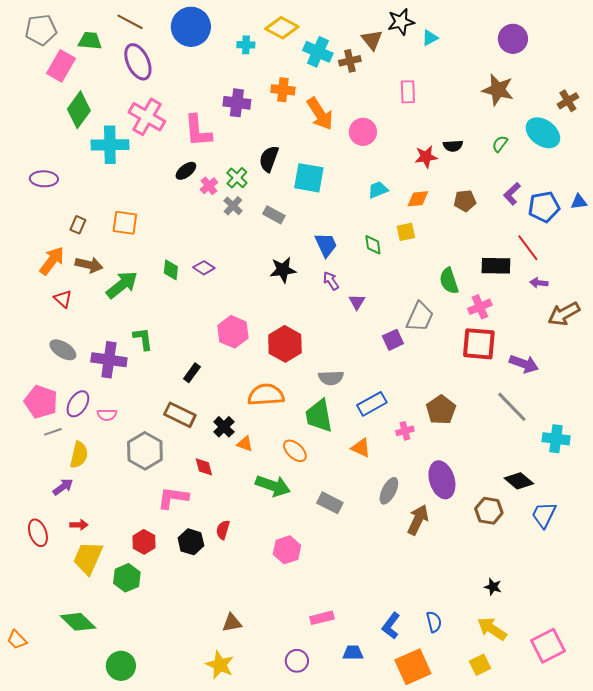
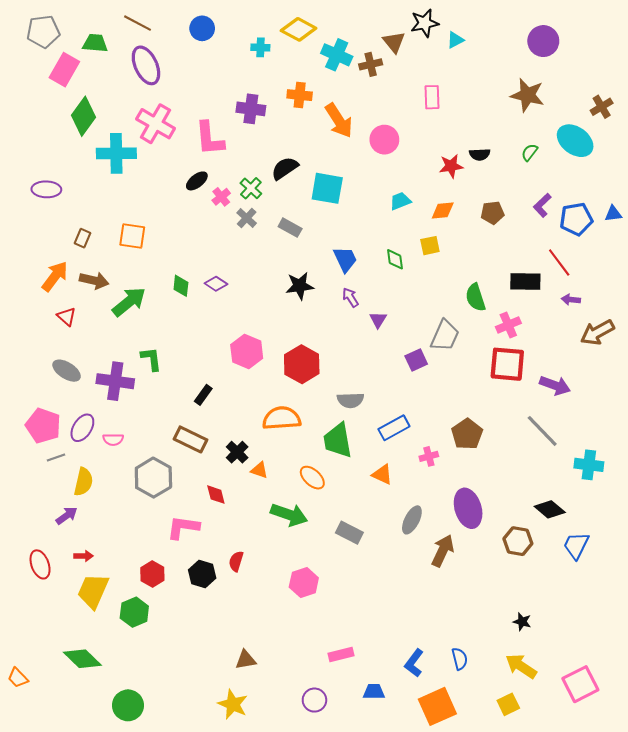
blue circle: (191, 27) -> (202, 28), size x0.6
black semicircle: (269, 159) -> (285, 168), turned 36

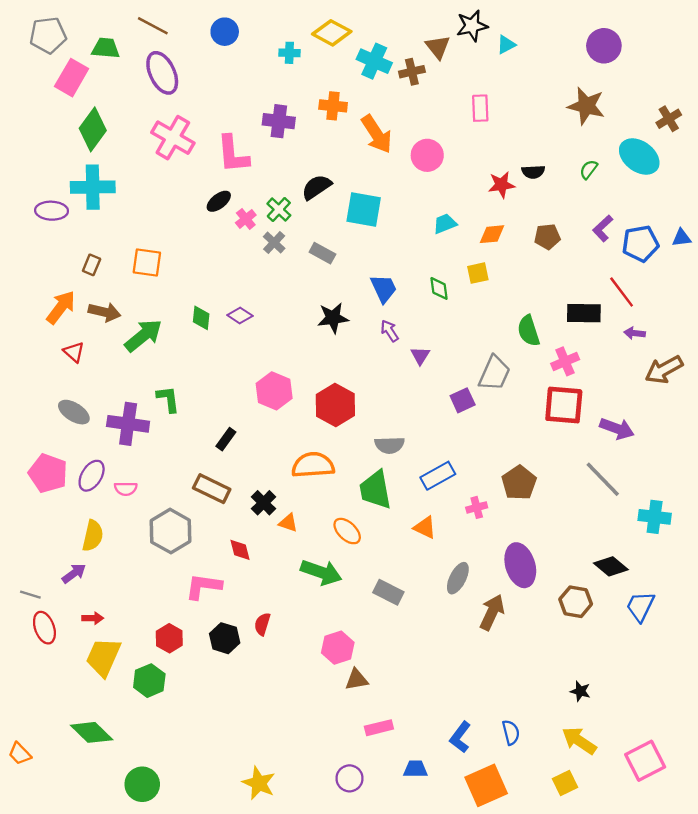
cyan cross: (116, 153) -> (93, 187), moved
gray line: (56, 457) -> (30, 595), moved, turned 36
brown triangle: (246, 660) -> (357, 679), moved

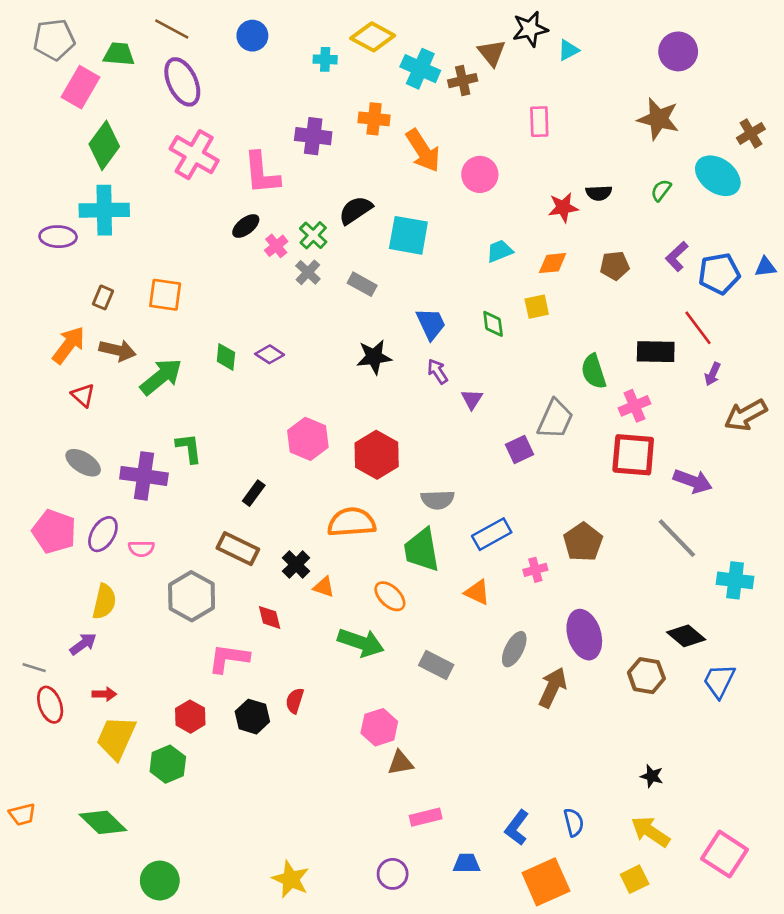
purple arrow: (635, 333) -> (713, 374), turned -72
orange trapezoid: (20, 754) -> (22, 814), moved, turned -60
pink square: (645, 761) -> (724, 854), turned -30

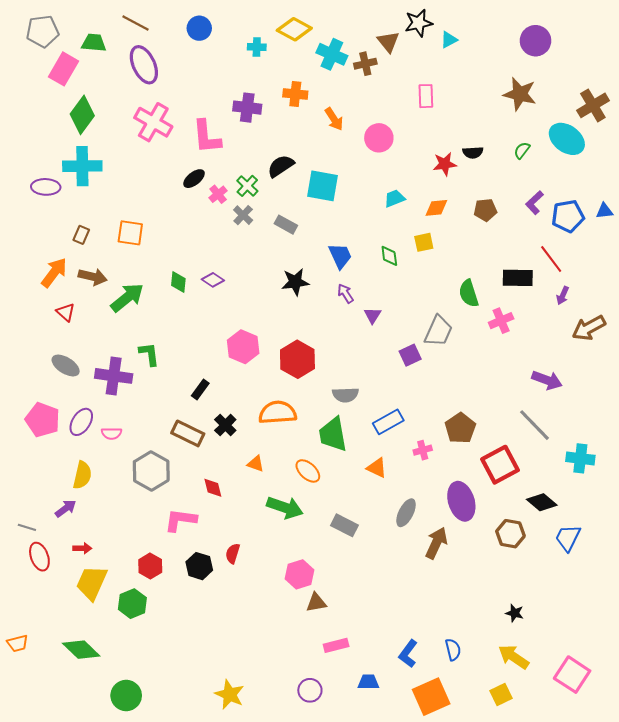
brown cross: (751, 133) -> (593, 105), size x1.4
orange arrow: (423, 151) -> (334, 119), size x0.7
red square: (633, 455) -> (500, 465), moved, turned -33
black cross: (296, 565) -> (225, 425), moved

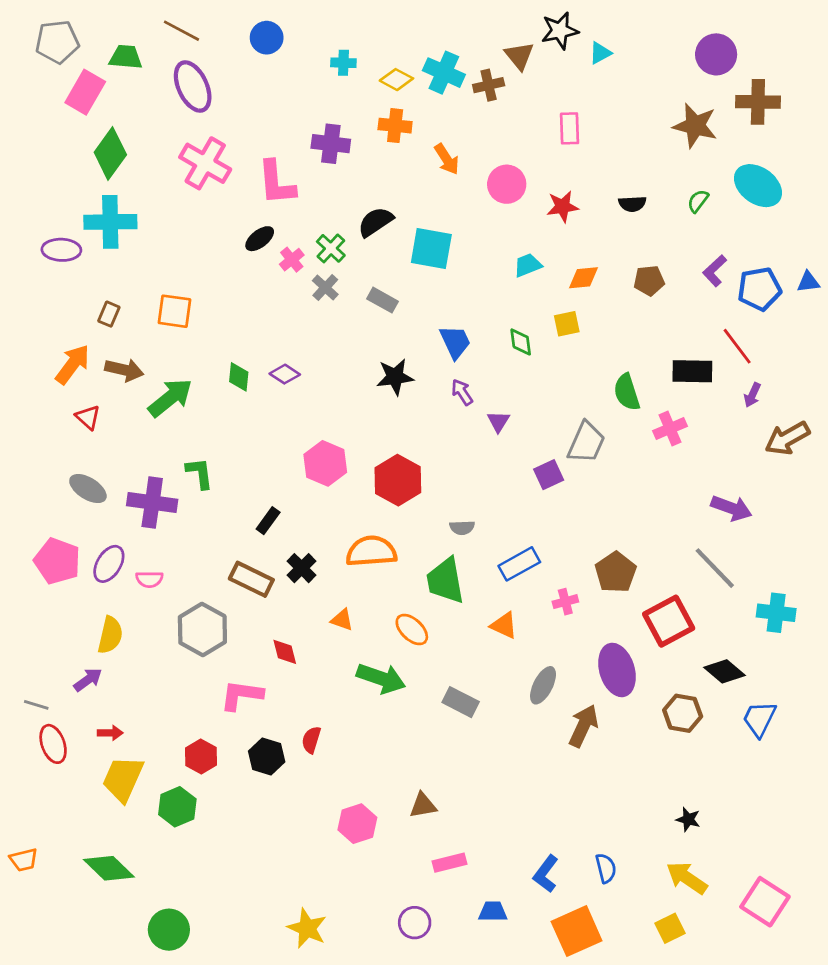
yellow diamond: (294, 29) -> (396, 80), moved, size x0.7
brown cross: (593, 105) -> (758, 102), moved, turned 32
red star: (445, 164) -> (563, 207), moved
gray semicircle: (345, 395) -> (462, 528), size x0.7
pink hexagon: (299, 574) -> (357, 824), moved

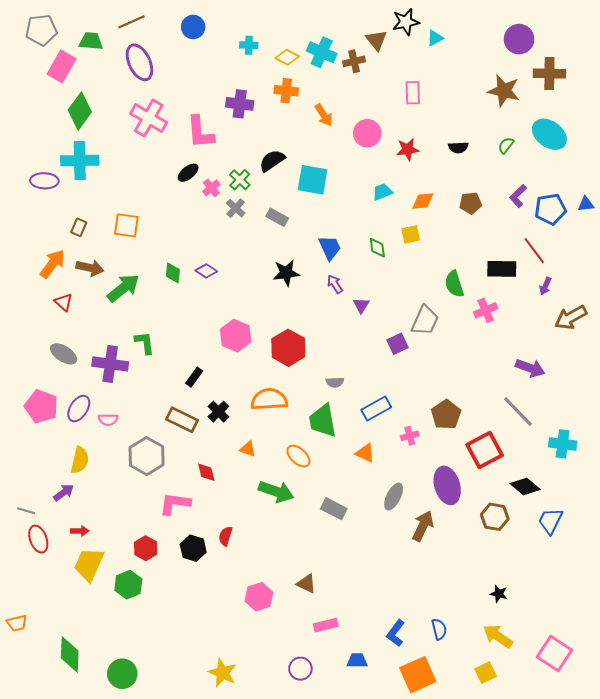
brown line: (181, 31) -> (131, 22), turned -52
brown triangle: (423, 805) -> (306, 584), turned 35
green diamond: (109, 868) -> (70, 654), moved, turned 48

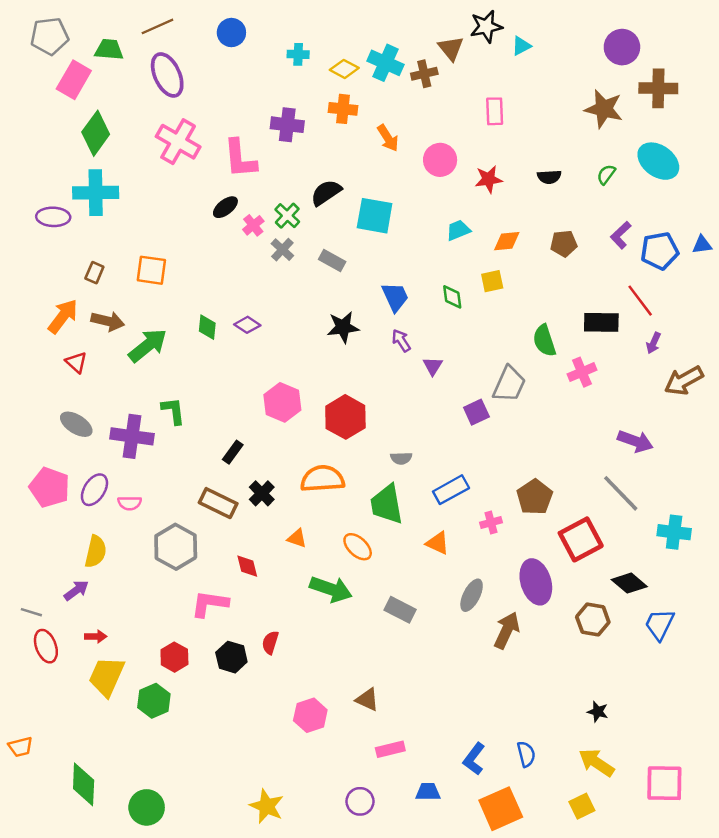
pink square: (554, 653) -> (664, 783), turned -32

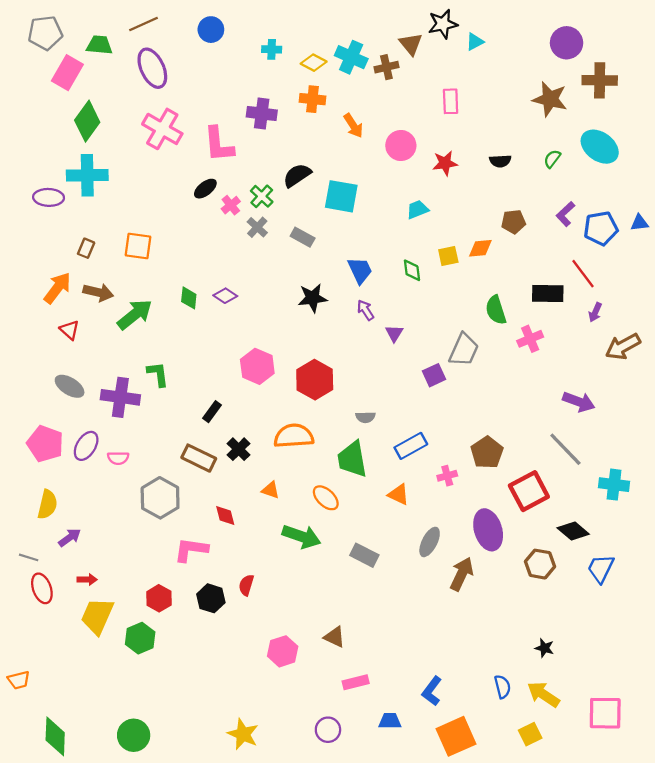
orange diamond: (507, 241) -> (480, 248), moved
yellow semicircle: (96, 552) -> (47, 504), moved
blue semicircle: (526, 754) -> (502, 687), moved
green diamond: (84, 784) -> (55, 736), moved

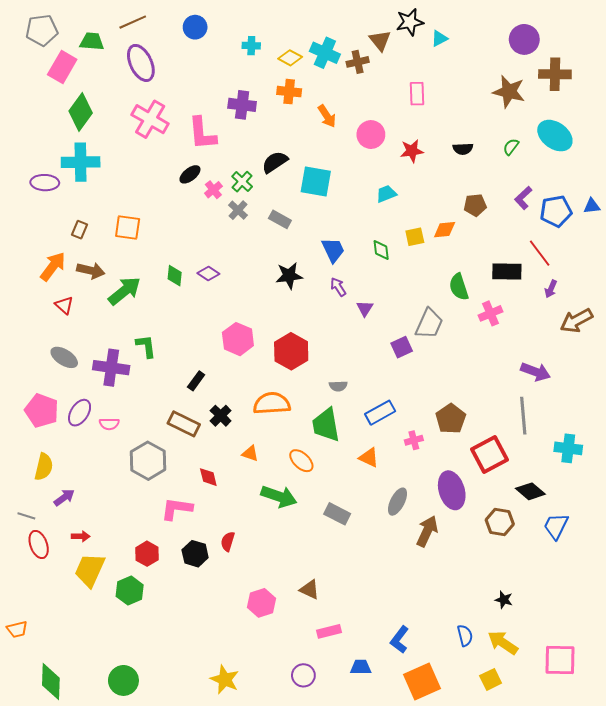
gray line: (565, 449) -> (523, 416), turned 39

